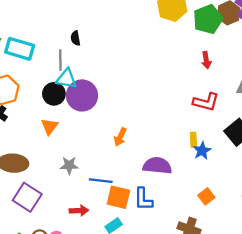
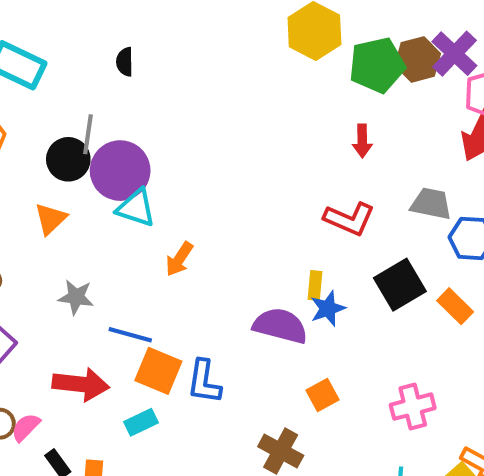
gray line: (60, 60) -> (88, 134), moved
cyan triangle: (66, 79) -> (136, 208), moved
purple semicircle: (157, 166) -> (280, 326), moved
red arrow: (79, 211) -> (81, 384), size x1.5

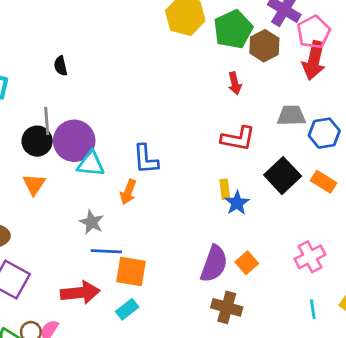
brown hexagon: (418, 59) -> (264, 46), moved
gray star: (76, 297) -> (92, 222), moved, turned 30
purple semicircle: (280, 326) -> (214, 264), moved, turned 108
blue L-shape: (204, 382) -> (146, 159), moved

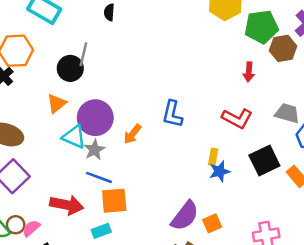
purple circle: (74, 141) -> (95, 118), moved
blue L-shape: (146, 159) -> (172, 114), moved
cyan triangle: (91, 164) -> (74, 137), moved
orange square: (131, 271) -> (114, 201), turned -32

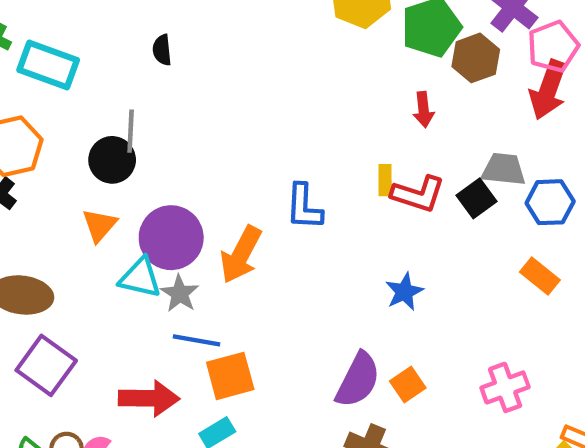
orange arrow: (132, 134) -> (241, 255), size x1.5
yellow rectangle: (213, 157) -> (385, 180), moved
black square: (264, 161) -> (477, 198), moved, size x0.7

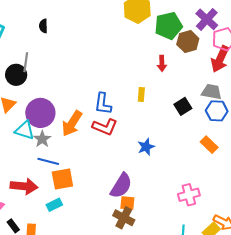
gray trapezoid: (504, 169) -> (212, 92), moved
red L-shape: (418, 194) -> (105, 127), moved
orange square: (408, 385) -> (127, 203), moved, turned 35

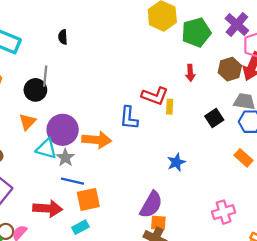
brown hexagon: (188, 42) -> (230, 69), moved
orange arrow: (72, 123) -> (97, 140), turned -116
red L-shape: (105, 127) -> (155, 96), moved

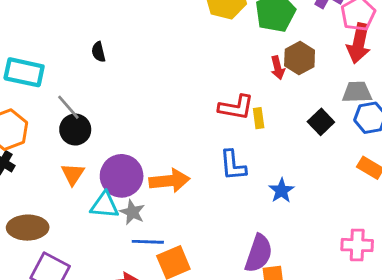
brown hexagon: (230, 69) -> (300, 58), moved
gray line: (45, 76) -> (68, 107), moved, turned -36
blue L-shape: (129, 118) -> (233, 165), moved
pink cross: (224, 212) -> (357, 245), turned 30

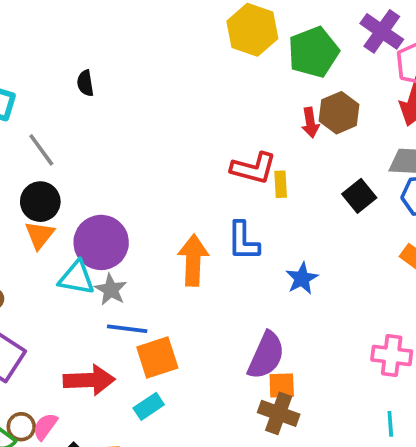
black circle: (75, 130) -> (40, 202), moved
orange arrow: (169, 181) -> (193, 260), moved, turned -87

